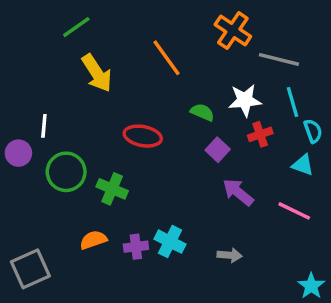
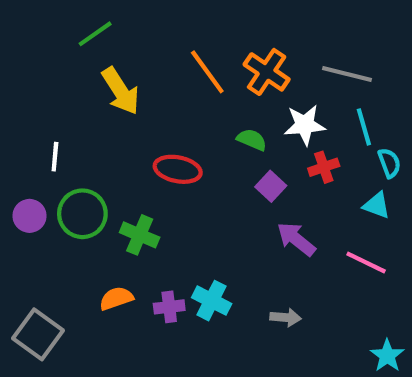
orange cross: (233, 31) -> (267, 72), moved
purple circle: (18, 153) -> (30, 216), moved
gray square: (30, 269) -> (38, 334), turned -30

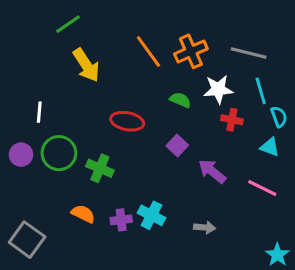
orange cross: (267, 72) -> (191, 51), turned 32
red cross: (324, 167) -> (232, 120), turned 30
purple square: (271, 186) -> (177, 146), moved
orange semicircle: (116, 298) -> (83, 214), turned 45

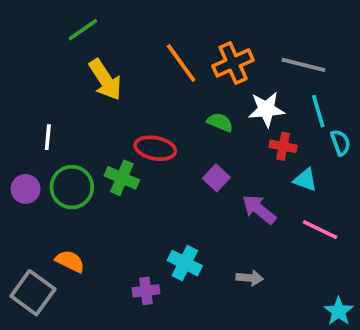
cyan triangle: (270, 147) -> (305, 180), moved
green cross: (100, 168) -> (122, 178), moved
orange semicircle: (83, 214) -> (70, 261), moved
purple cross: (121, 220) -> (146, 291), moved

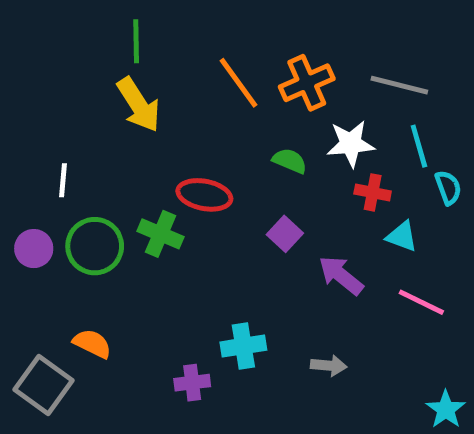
green line: (83, 30) -> (136, 41), moved, turned -56
cyan cross: (185, 263) -> (243, 346), turned -36

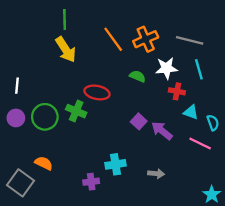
white line: (63, 180) -> (17, 86), moved
cyan semicircle: (448, 188) -> (213, 123), moved
purple square: (285, 234) -> (139, 121), moved

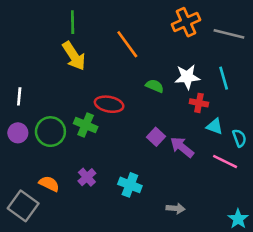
orange cross: (146, 39) -> (186, 22), moved
gray line: (190, 40) -> (229, 34), moved
cyan cross: (116, 164) -> (130, 185), turned 30
gray arrow: (156, 174) -> (176, 208), moved
purple cross: (91, 182) -> (87, 177), moved, turned -35

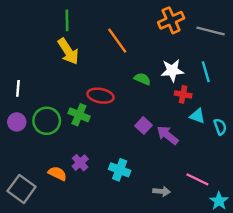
pink line: (225, 162) -> (197, 179), moved
orange semicircle: (49, 184) -> (57, 173), moved

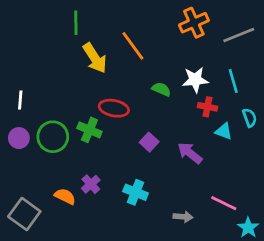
gray line: (211, 31) -> (239, 35), turned -36
yellow arrow: (68, 51) -> (95, 58), moved
purple square: (144, 126) -> (149, 142), moved
cyan semicircle: (220, 127) -> (250, 118), moved

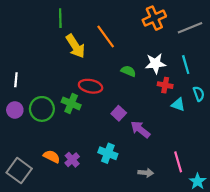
purple arrow: (190, 153) -> (140, 129), moved
purple cross: (91, 184) -> (72, 160), moved
pink line: (224, 203) -> (178, 162), turned 48

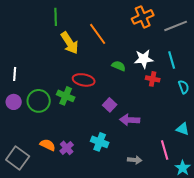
cyan triangle: (178, 105) -> (183, 129), moved
purple arrow: (140, 129) -> (130, 120), turned -36

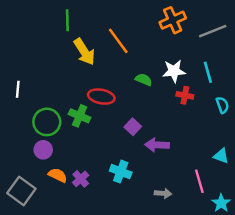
purple circle: (14, 102) -> (43, 150), moved

